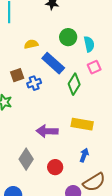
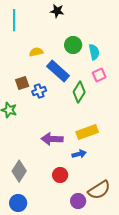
yellow rectangle: (82, 124) -> (87, 132), turned -30
blue arrow: (84, 155) -> (79, 154), moved, turned 56
gray diamond: (26, 159) -> (19, 171), moved

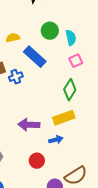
green diamond: (79, 92) -> (70, 90), moved

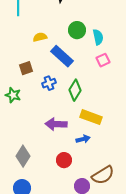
blue cross: (16, 77) -> (49, 83), moved
green diamond: (70, 90) -> (75, 90), moved
yellow rectangle: (64, 118) -> (91, 117), turned 40

